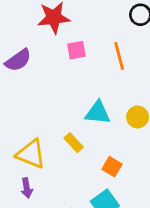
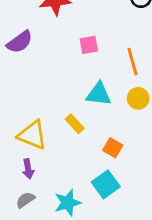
pink square: (76, 50) -> (89, 45), moved
orange line: (119, 56) -> (132, 62), moved

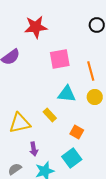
pink square: (89, 45) -> (60, 59), size x1.5
yellow triangle: (32, 135) -> (20, 123), turned -35
purple arrow: (28, 169) -> (34, 149), moved

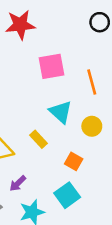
cyan triangle: (67, 94) -> (61, 112), turned 36
yellow circle: (95, 97) -> (92, 126), moved
purple arrow: (34, 149) -> (18, 183), turned 56

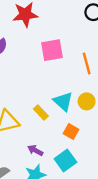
cyan triangle: (61, 112) -> (63, 101), moved
purple arrow: (18, 183) -> (35, 150), moved, turned 72

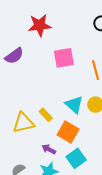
yellow rectangle: (41, 113) -> (46, 115), moved
orange square: (71, 131) -> (68, 132), moved, size x1.5

